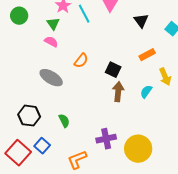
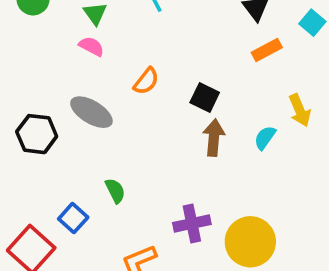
orange rectangle: (147, 55) -> (267, 50), moved
black hexagon: (29, 116) -> (37, 134), moved
blue square: (42, 146) -> (73, 218), moved

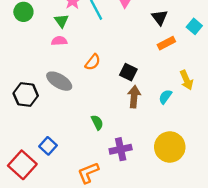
pink semicircle: (91, 46) -> (59, 41), turned -32
green semicircle: (115, 191) -> (97, 122), moved
yellow circle: (250, 242) -> (170, 147), moved

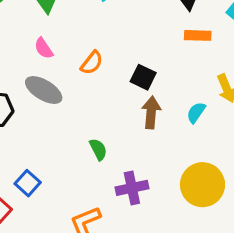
pink semicircle: (59, 41) -> (44, 48), moved, turned -120
orange rectangle: (166, 43) -> (198, 35), turned 30

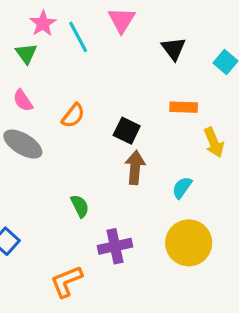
orange rectangle: (198, 35) -> (184, 107), moved
cyan semicircle: (196, 112) -> (182, 188), moved

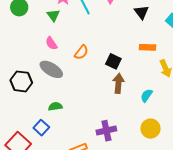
green semicircle: (80, 206) -> (55, 106), moved, turned -72
yellow circle: (189, 243) -> (151, 129), size x0.7

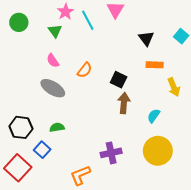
black triangle: (141, 12) -> (146, 38), moved
black hexagon: (21, 81) -> (21, 127), moved
yellow circle: (151, 129) -> (158, 151), size x1.4

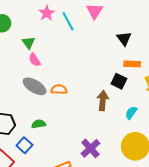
green triangle: (55, 31) -> (28, 43), moved
orange semicircle: (85, 70) -> (59, 89), moved, turned -126
black square: (119, 80) -> (119, 81), moved
purple cross: (111, 153) -> (90, 148), turned -30

